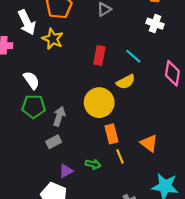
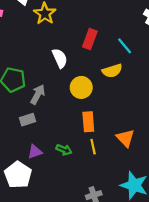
white semicircle: (31, 80) -> (60, 58), moved
yellow circle: (99, 103) -> (81, 87), size x0.7

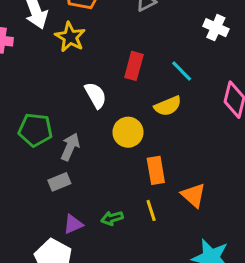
orange rectangle: (88, 122) -> (156, 170), moved
green arrow: (64, 150) -> (112, 218), turned 147

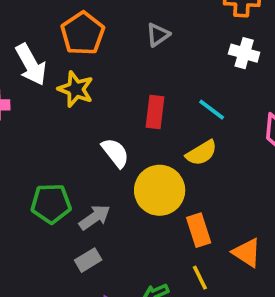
yellow circle: (128, 132) -> (160, 190), size x1.4
gray arrow: (70, 147) -> (95, 217), turned 40

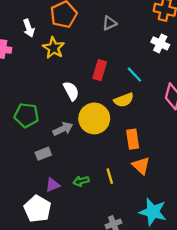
white arrow: (31, 65) -> (29, 28), size x0.7
gray arrow: (95, 217) -> (63, 129), moved
orange rectangle: (199, 230) -> (133, 139), moved

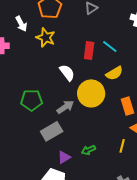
cyan line: (134, 75) -> (110, 47), moved
gray rectangle: (43, 154) -> (52, 131), size x1.5
yellow line: (110, 176) -> (122, 146), moved, turned 40

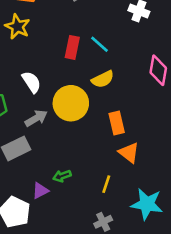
white semicircle: (67, 73) -> (32, 82), moved
yellow line: (122, 146) -> (106, 184), moved
purple triangle: (64, 157) -> (40, 191), moved

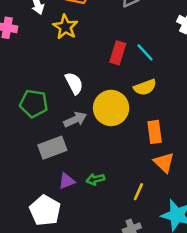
purple triangle: (40, 191) -> (67, 181), moved

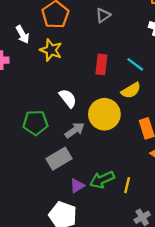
cyan line: (145, 52) -> (135, 64), moved
green arrow: (95, 179) -> (102, 180), size x1.5
yellow line: (138, 192) -> (127, 185), moved

